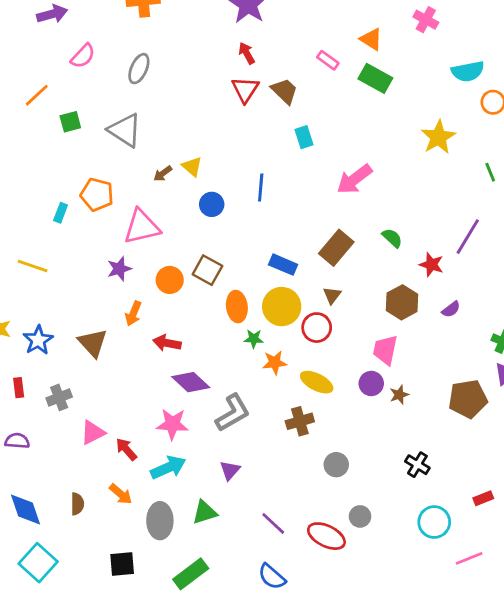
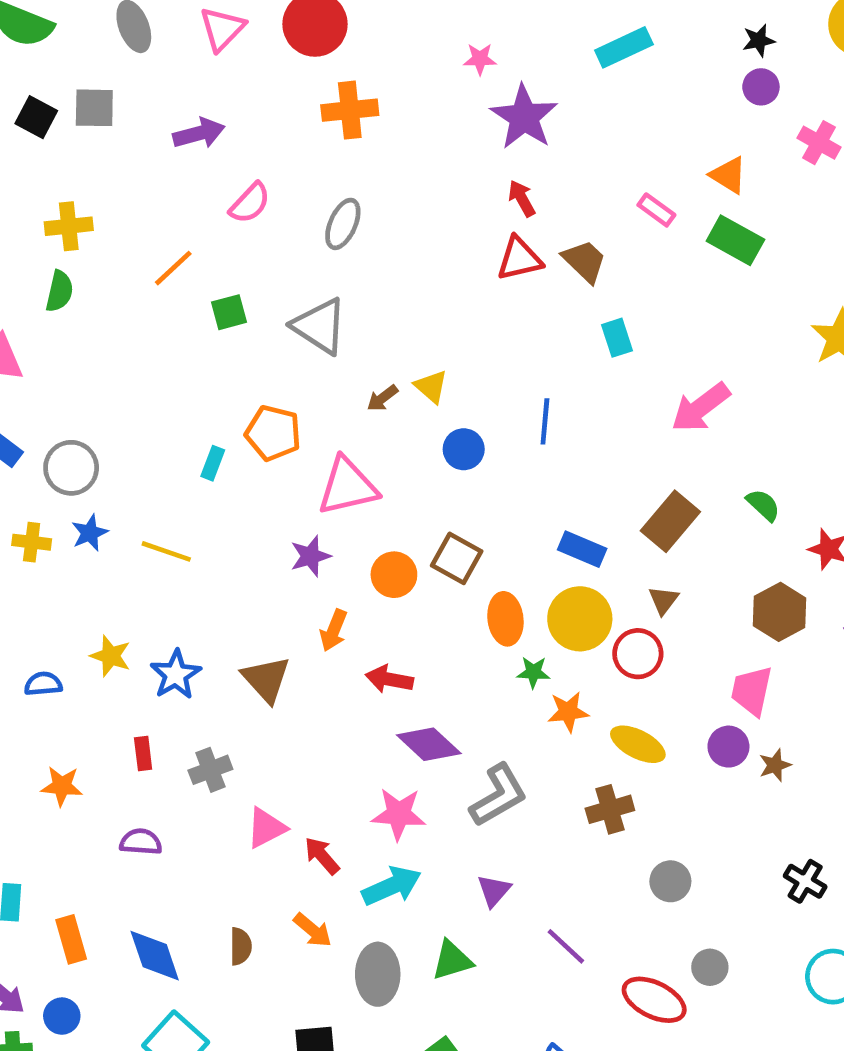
red triangle: (245, 90) -> (519, 259), turned 44
purple line: (273, 523) -> (566, 946), moved

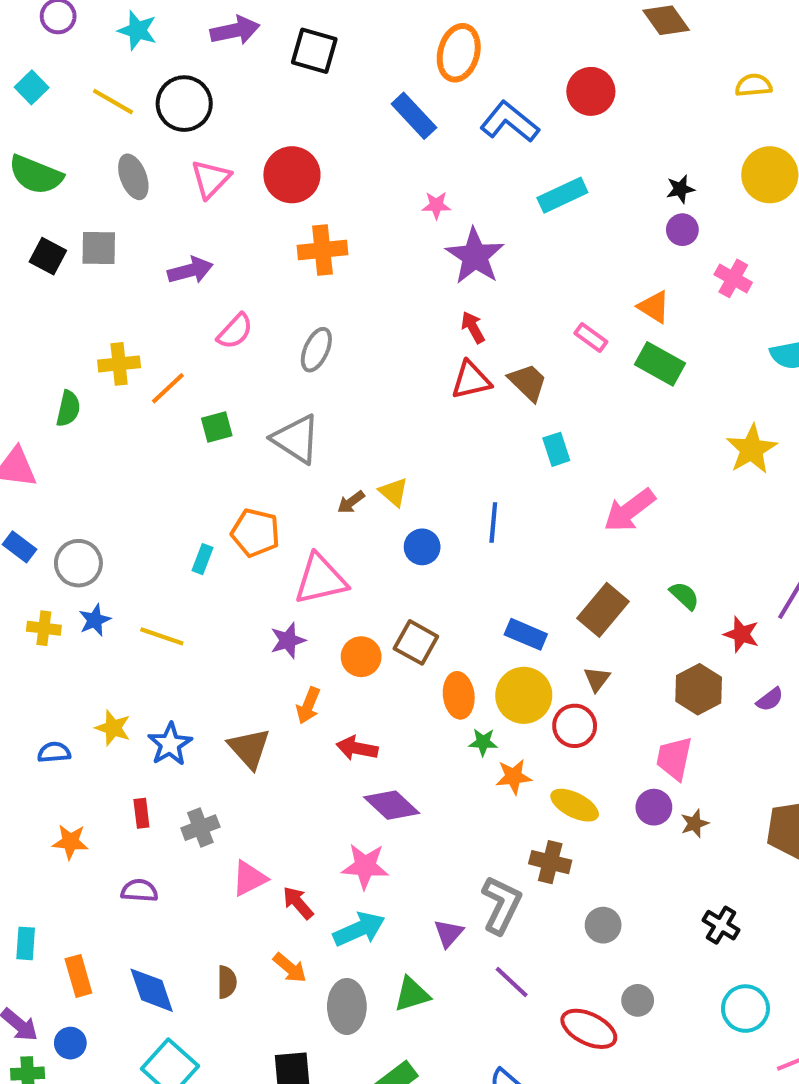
yellow cross: (69, 226) -> (119, 364), moved
gray L-shape: (498, 795) -> (501, 905), moved, turned -34
brown cross: (610, 809) -> (550, 862), turned 30

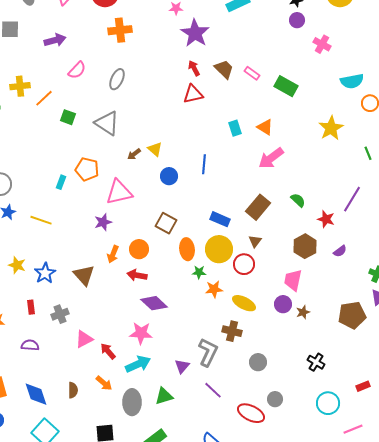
orange triangle: (654, 307) -> (265, 127), moved
brown trapezoid: (528, 382) -> (224, 69), moved
green square: (217, 427) -> (68, 117), turned 35
orange circle: (361, 657) -> (139, 249), moved

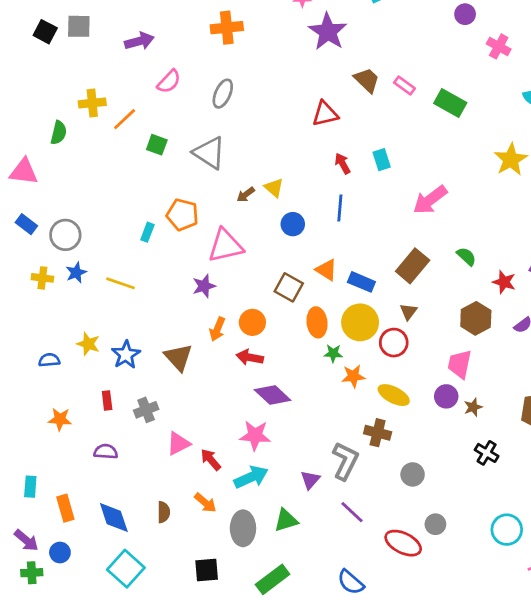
red arrow: (194, 68) -> (343, 164), moved
orange triangle: (265, 127) -> (326, 270), moved
black cross: (316, 362) -> (487, 453), moved

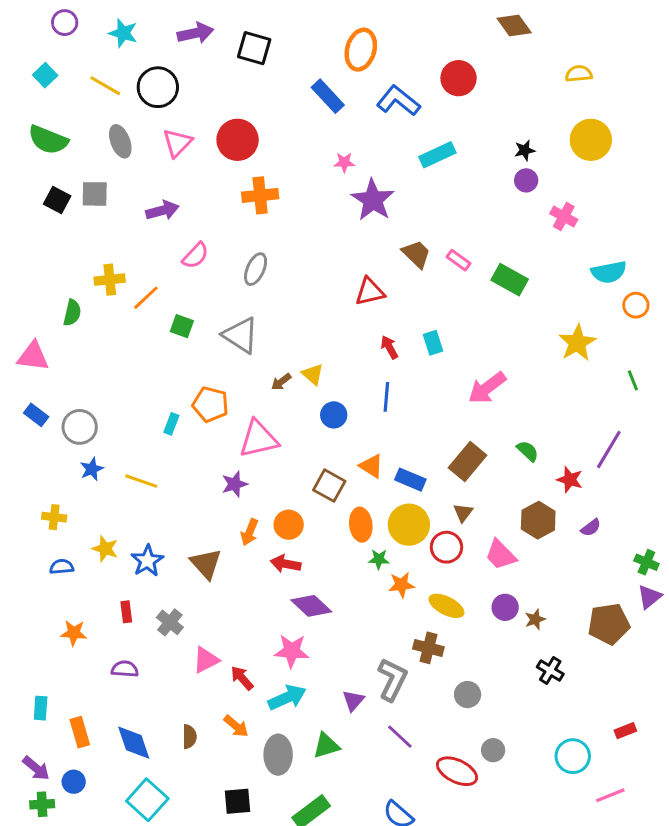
yellow cross: (42, 278) -> (54, 517), moved
pink trapezoid: (460, 364) -> (501, 555), moved, turned -56
gray cross: (146, 410) -> (170, 622), turned -30

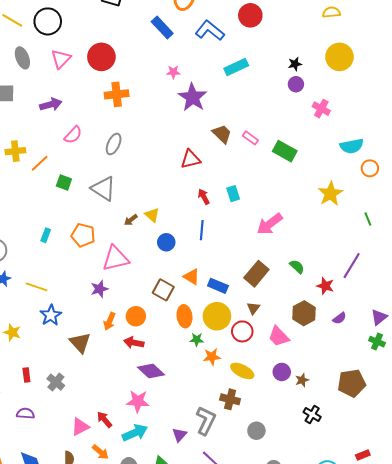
cyan rectangle: (171, 424) -> (46, 235), moved
blue star: (147, 561) -> (51, 315), moved
purple triangle: (649, 597) -> (379, 317), moved
pink triangle: (206, 660) -> (80, 427), moved

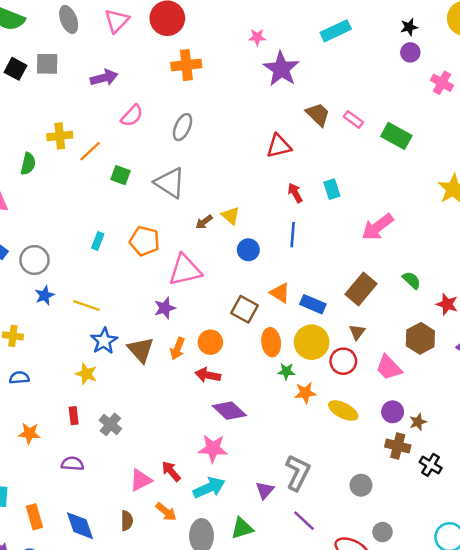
yellow star: (12, 332) -> (86, 374), moved
brown triangle: (80, 343) -> (141, 350), moved
brown cross: (230, 399) -> (398, 446), moved

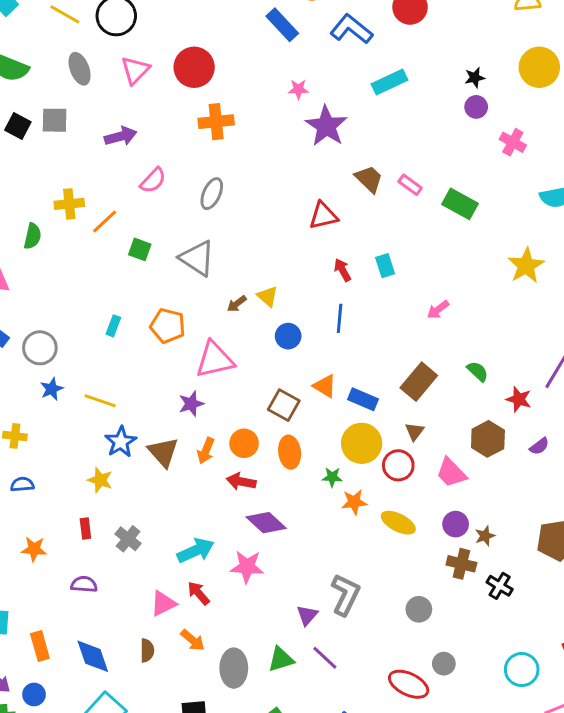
pink arrow: (377, 227) -> (438, 310), size x0.6
orange ellipse: (271, 342) -> (290, 452), moved
cyan arrow: (209, 488) -> (196, 551), moved
purple line: (304, 521) -> (325, 658), moved

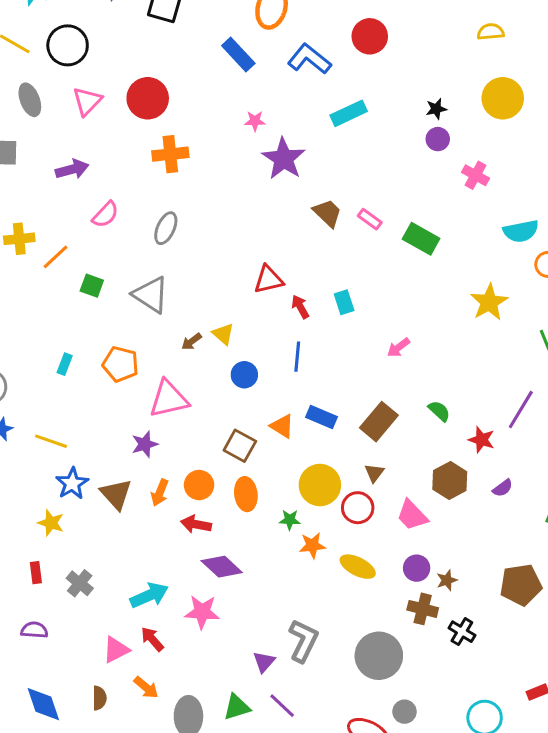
red triangle: (323, 216) -> (269, 280), moved
blue rectangle: (363, 399) -> (321, 417), moved
gray circle: (419, 609) -> (379, 656), size x1.8

